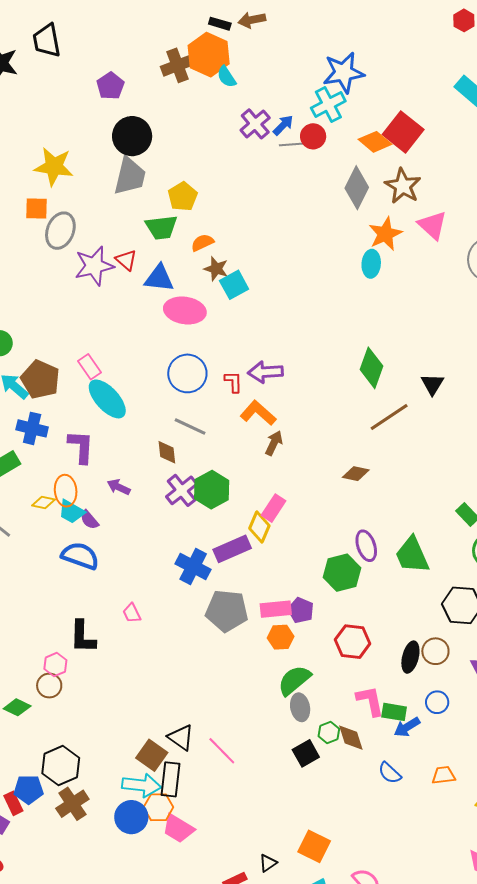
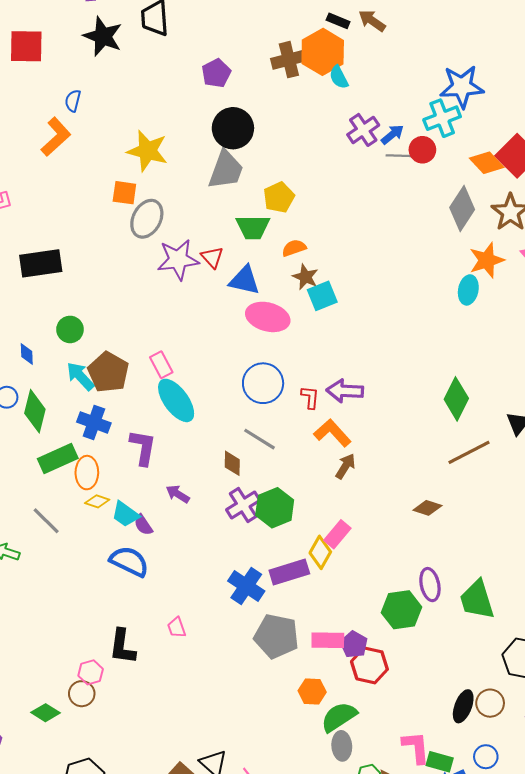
brown arrow: (252, 20) -> (372, 21), turned 40
orange ellipse: (66, 491) -> (87, 473), moved
orange hexagon: (281, 637) -> (312, 691), moved
red hexagon: (353, 642) -> (369, 665), moved

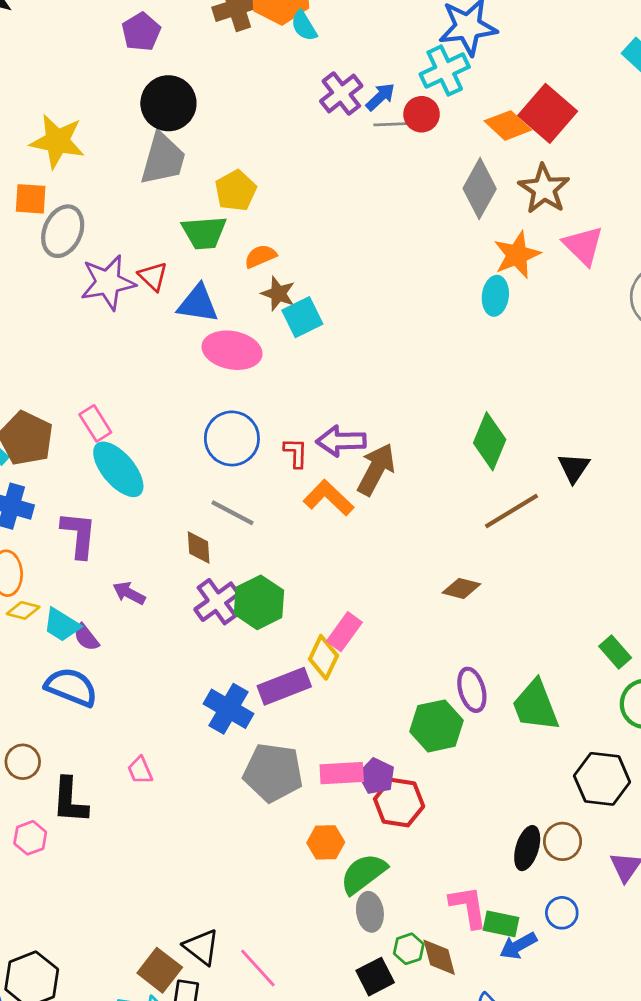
brown arrow: (345, 466) -> (376, 469), moved, size x1.5
brown circle: (82, 694) -> (23, 762), moved

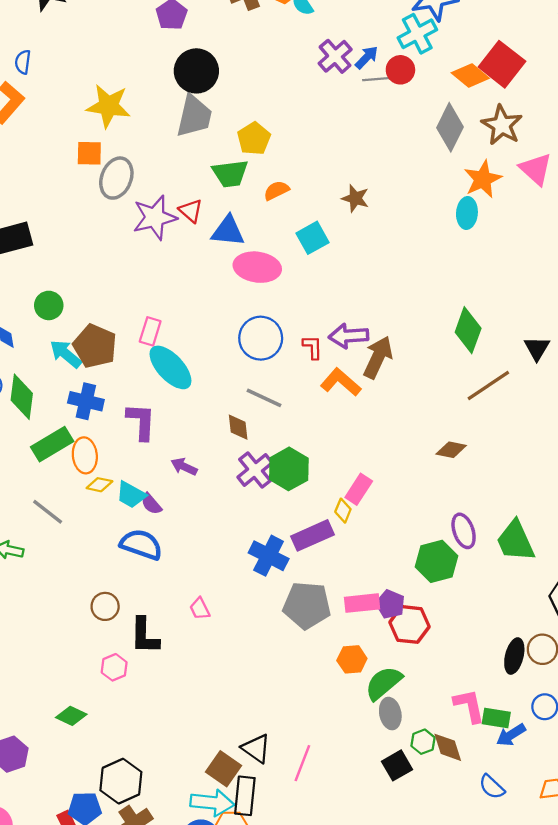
brown star: (278, 294) -> (355, 198), moved
pink rectangle: (95, 423) -> (150, 331), turned 52
yellow diamond: (324, 657) -> (343, 511), size x0.7
pink line: (258, 968) -> (302, 763), turned 66

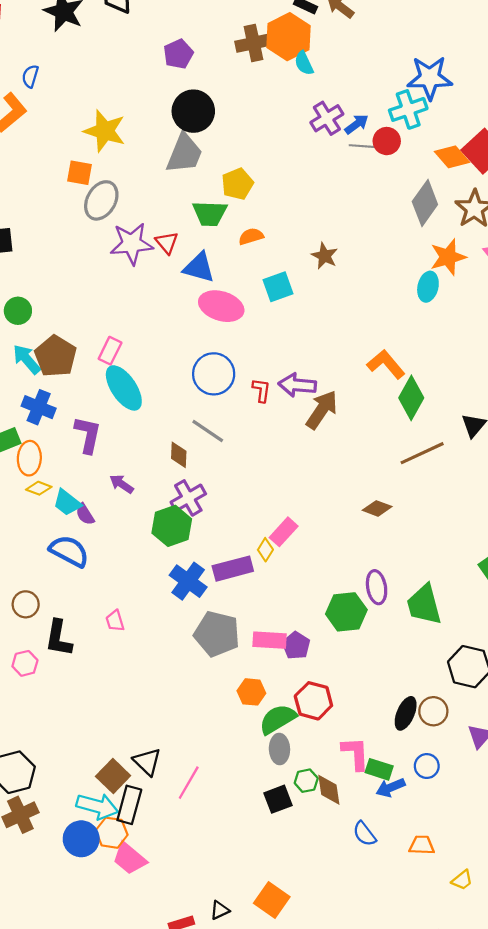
orange L-shape: (341, 382) -> (386, 364), moved
green hexagon: (289, 469) -> (172, 526), moved
red hexagon: (409, 624) -> (313, 701), moved

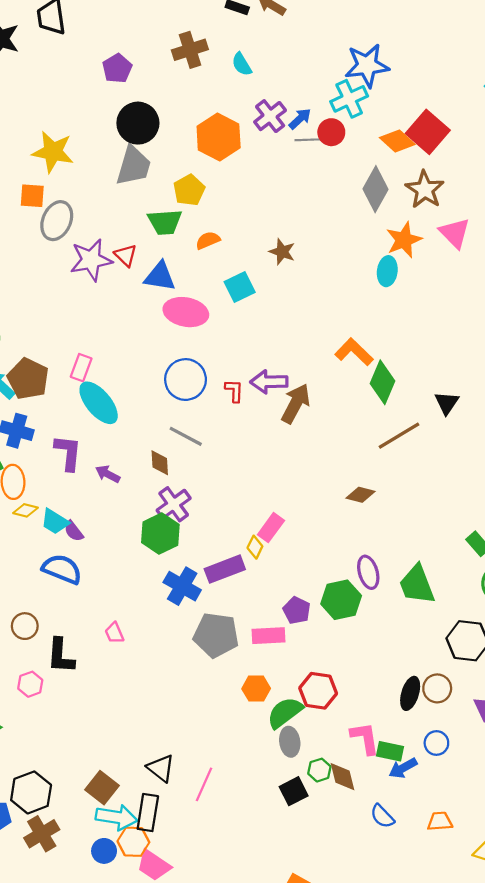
orange hexagon: (288, 37) -> (219, 137), moved
purple arrow: (122, 484) -> (108, 474), moved
purple pentagon: (296, 645) -> (297, 610), moved
brown square: (113, 776) -> (102, 788), moved
blue circle: (81, 839) -> (104, 851), size x0.7

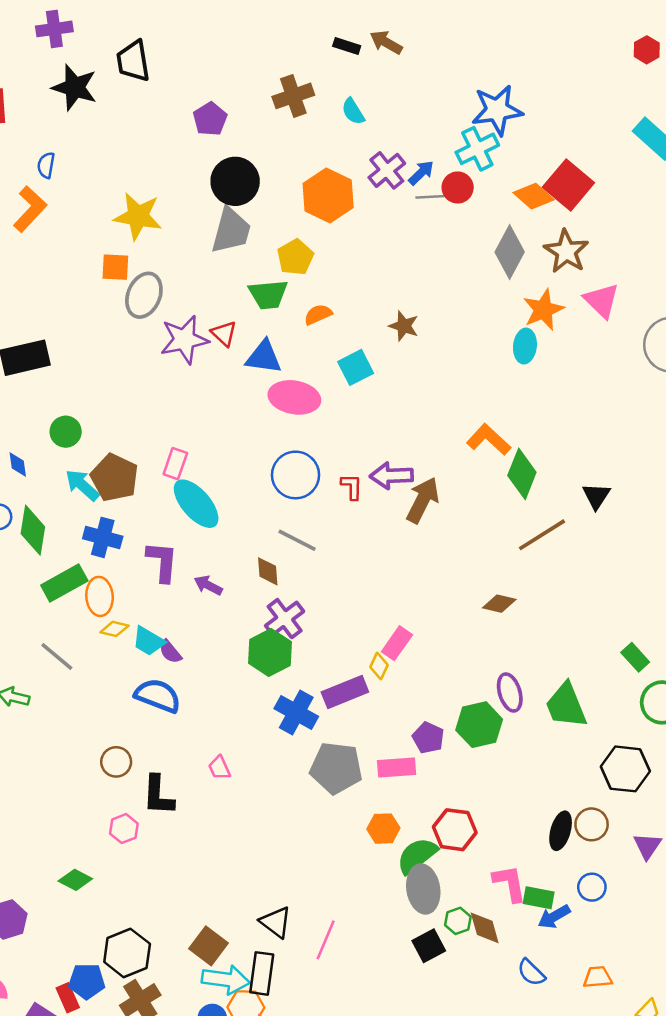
gray ellipse: (290, 742) -> (423, 889), size x1.4

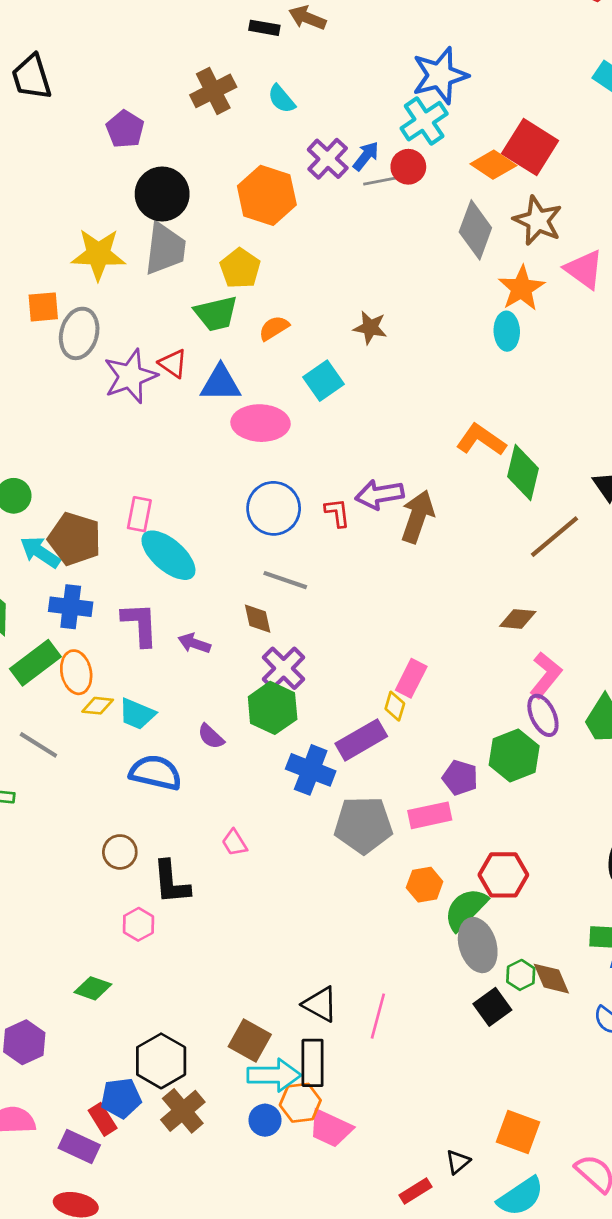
yellow star: (138, 216) -> (98, 254), moved
purple semicircle: (170, 652) -> (211, 736), moved
pink L-shape: (510, 883) -> (546, 675), moved, turned 57

